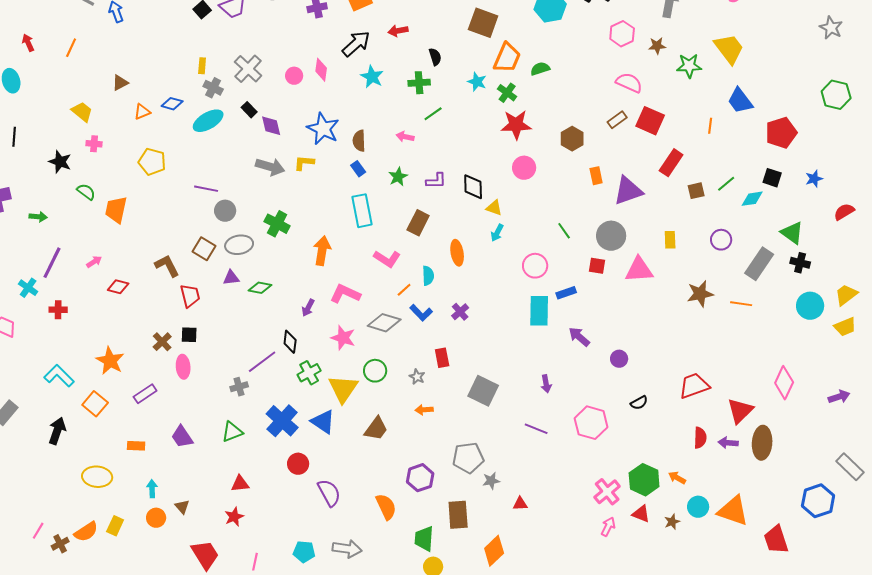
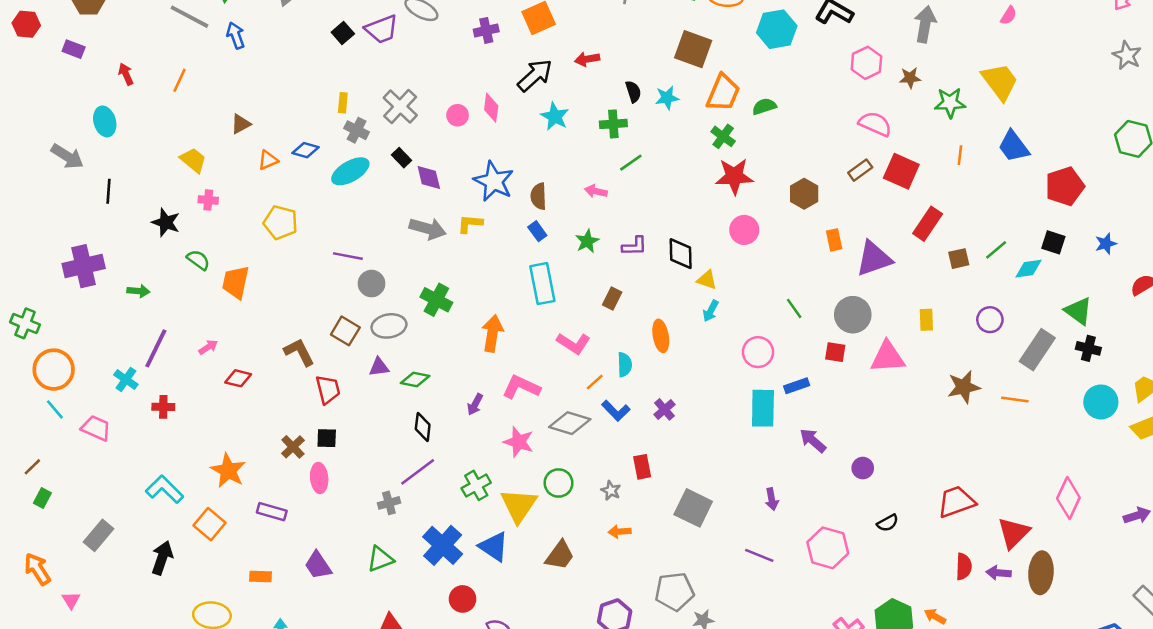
cyan star: (477, 82) -> (667, 98), moved, turned -30
orange line: (710, 126) -> (960, 155), moved
brown rectangle: (418, 223) -> (612, 298), size x0.7
black diamond: (290, 342) -> (423, 427), moved
purple rectangle: (145, 394) -> (272, 512), turned 50

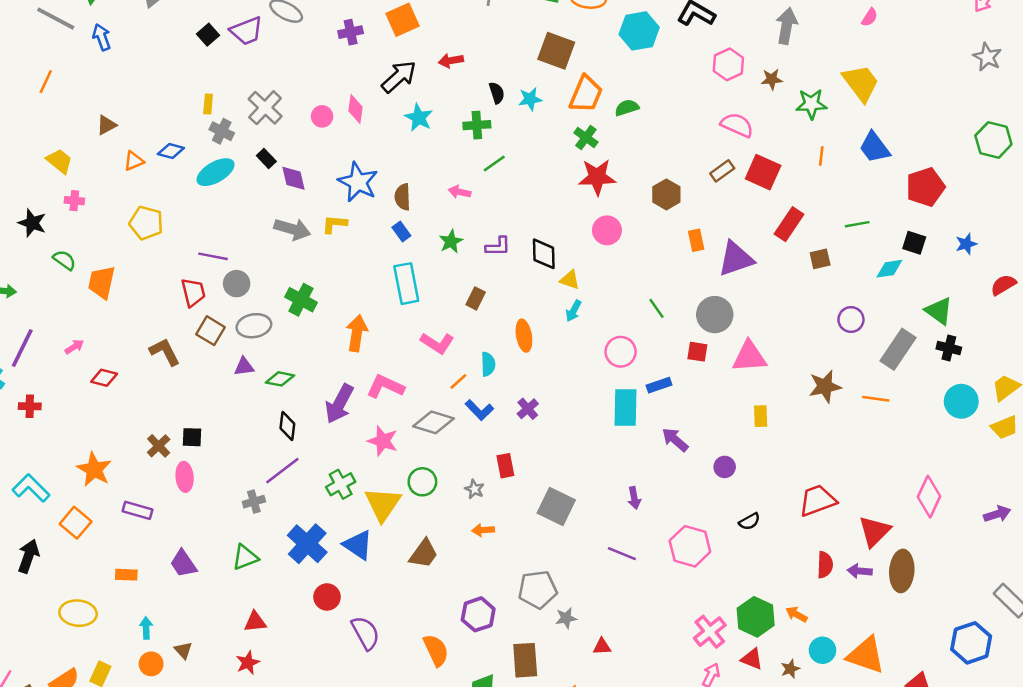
green line: (996, 250) -> (857, 224), moved, turned 30
yellow rectangle: (926, 320) -> (761, 416), moved
red trapezoid: (328, 390) -> (193, 292), moved
purple arrow: (475, 404) -> (339, 404), size x1.8

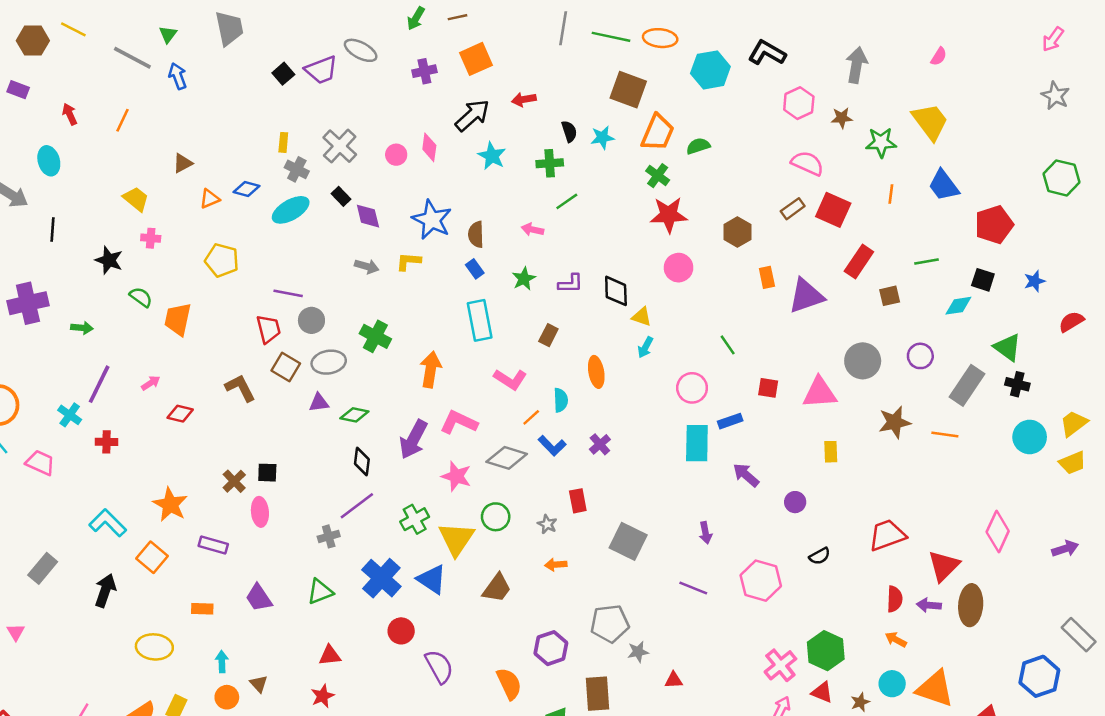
gray arrow: (292, 229) -> (367, 266), size x0.7
gray circle: (715, 315) -> (863, 361), moved
orange arrow: (796, 614) -> (896, 640), moved

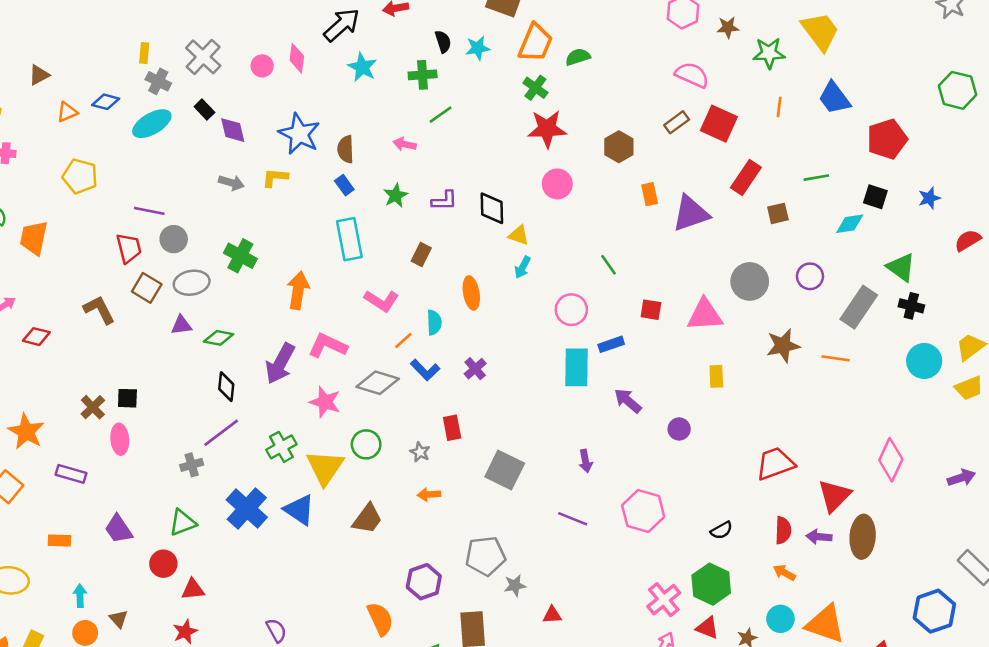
black semicircle: (820, 556) -> (721, 530), moved
red circle: (401, 631) -> (163, 564), moved
purple semicircle: (439, 667) -> (276, 630), moved, size x0.7

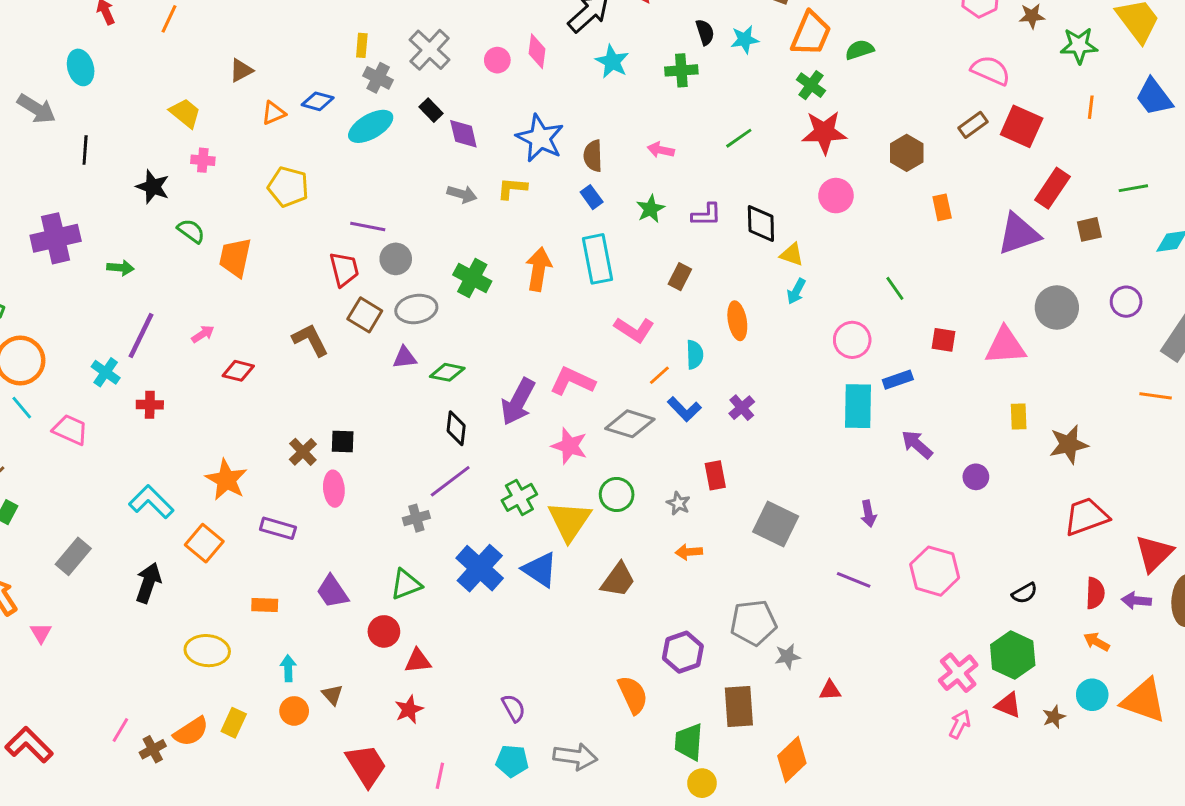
green line: (441, 115) -> (739, 138), moved
purple triangle: (691, 213) -> (1019, 234), moved
orange arrow: (298, 290) -> (539, 269), moved
brown star: (783, 346) -> (1069, 444), moved

